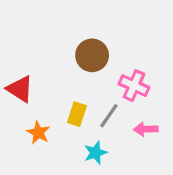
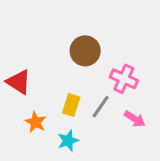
pink arrow: (146, 129) -> (135, 119), turned -145
cyan star: (95, 153) -> (68, 141), moved

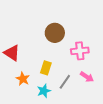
pink cross: (124, 79) -> (80, 51), turned -30
gray line: (101, 107) -> (65, 82), moved

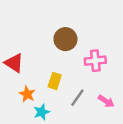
pink arrow: (87, 77) -> (106, 101), moved
cyan star: (44, 91) -> (42, 112), moved

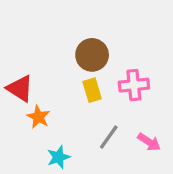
yellow rectangle: (55, 81) -> (92, 90), moved, turned -35
orange star: (27, 94) -> (38, 117), moved

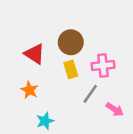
red triangle: (20, 88) -> (35, 54), moved
gray line: (109, 137) -> (90, 94), moved

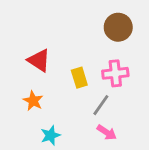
brown circle: (71, 42) -> (118, 27), moved
pink arrow: (115, 109) -> (107, 132), moved

